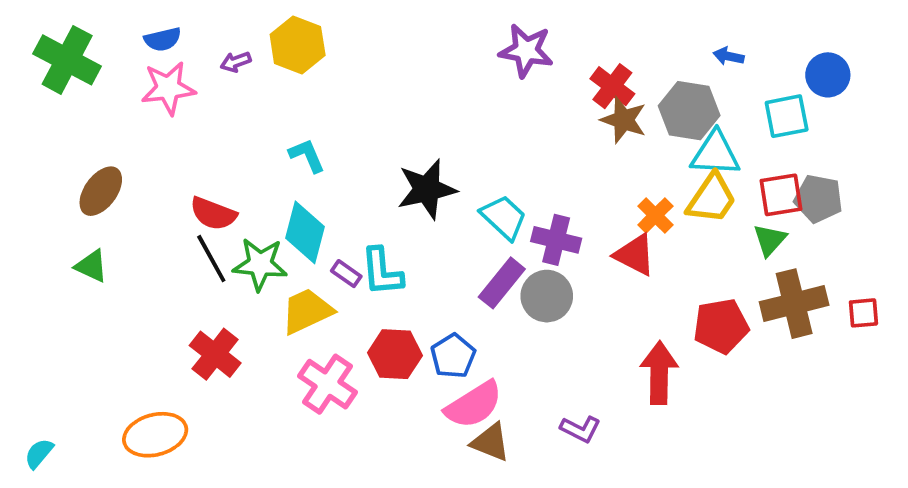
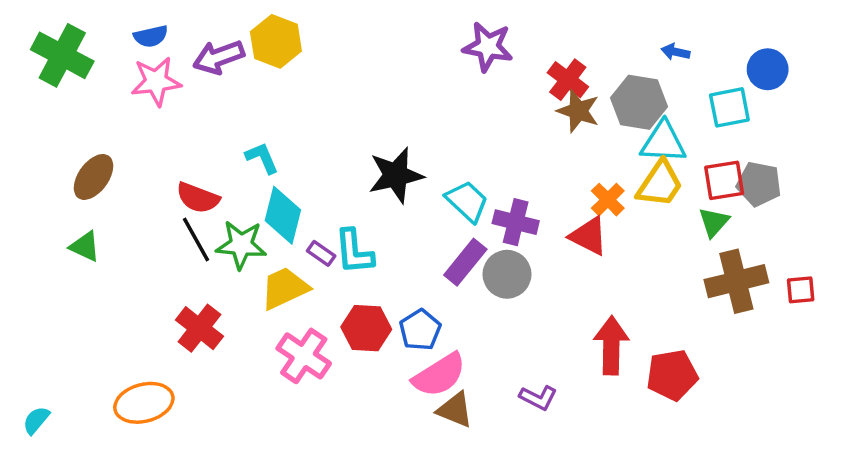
purple arrow: (236, 62) -> (219, 57), size x1.8
cyan L-shape: (307, 156) -> (262, 158), moved
red pentagon: (721, 326) -> (672, 375), moved

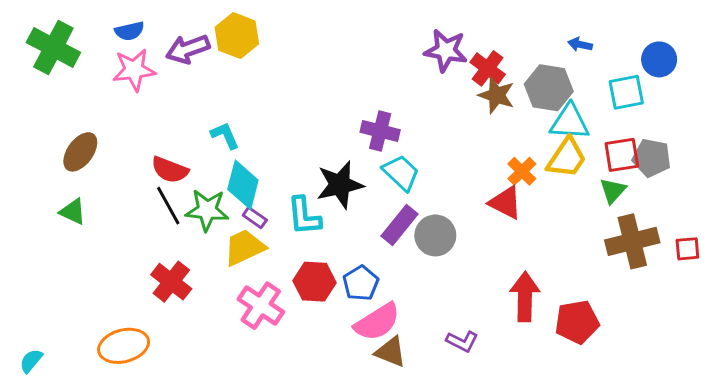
purple star: (488, 47) -> (446, 50), moved
black star: (396, 175) -> (340, 185), moved
purple cross: (516, 222) -> (380, 131), moved
purple rectangle: (321, 253) -> (255, 218), moved

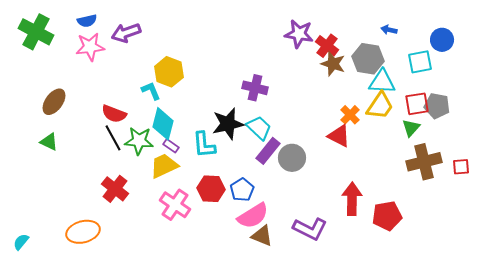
yellow hexagon: (237, 36) -> (169, 72), moved
cyan trapezoid: (401, 173) -> (259, 128), moved
purple L-shape: (462, 341) -> (310, 229), size x1.6

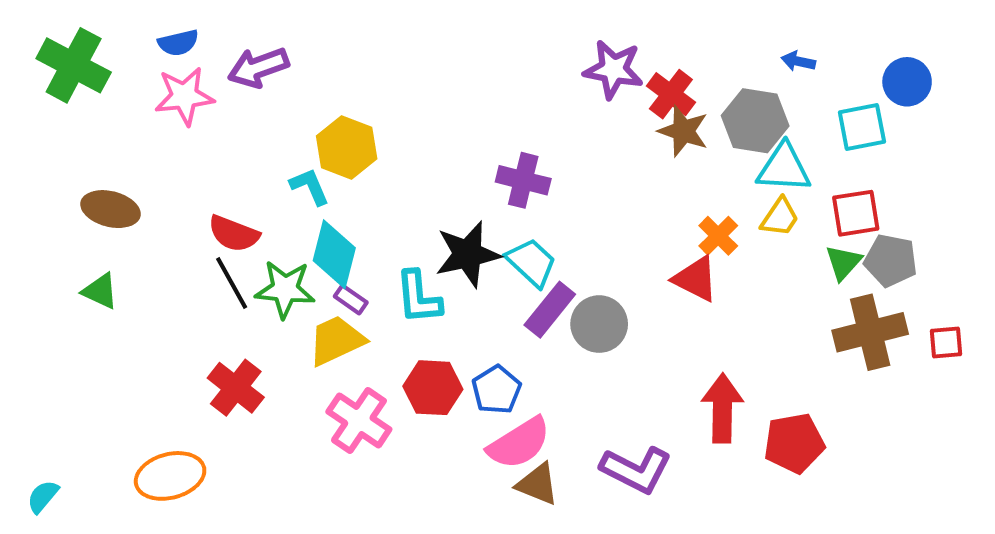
brown ellipse: (54, 102) -> (111, 209), turned 68
yellow trapezoid: (380, 106) -> (780, 217), size x0.7
gray pentagon: (437, 106) -> (891, 260), moved

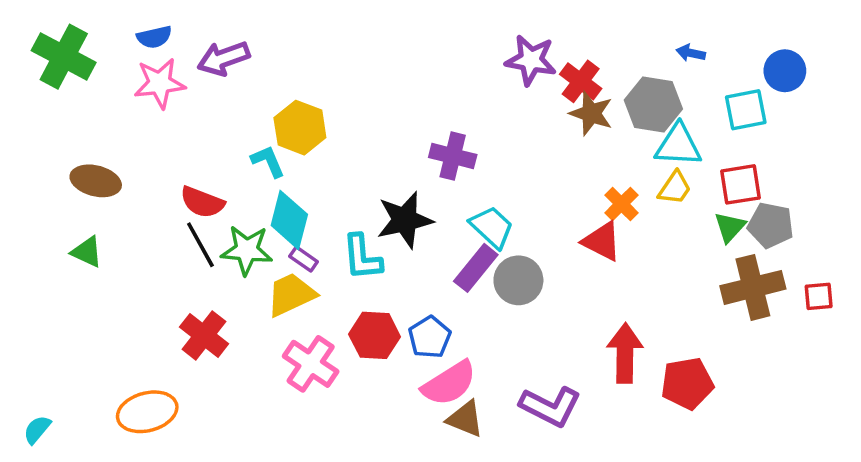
cyan trapezoid: (531, 262) -> (492, 227), moved

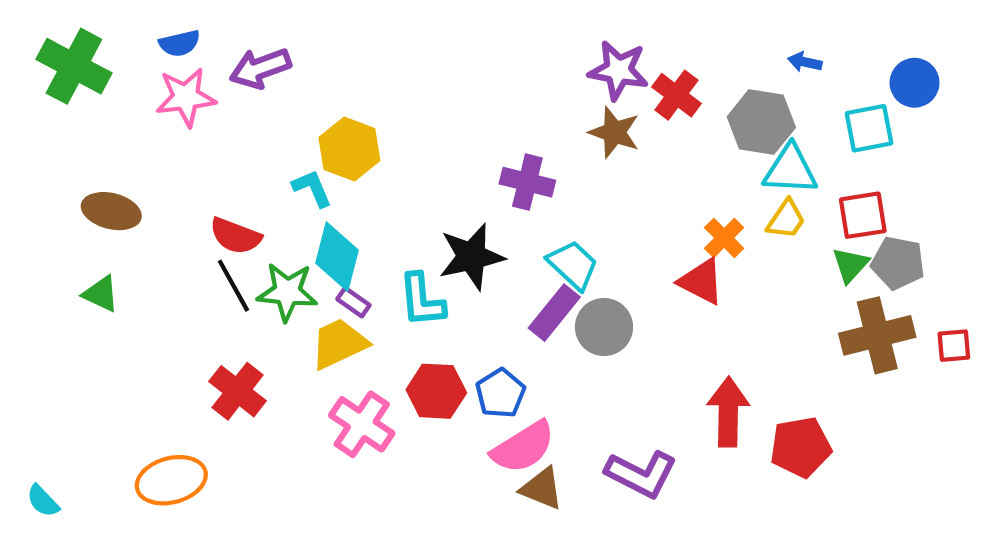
brown star: (591, 113) -> (614, 132), moved
cyan semicircle: (37, 430) -> (43, 501), turned -84

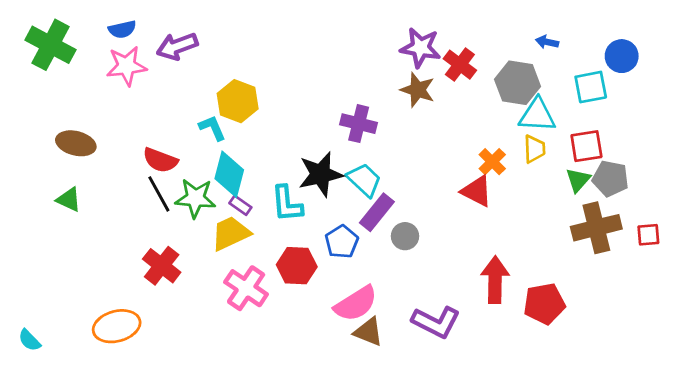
yellow trapezoid: (786, 219) -> (534, 149), turned -36
cyan trapezoid: (573, 265) -> (364, 180), moved
gray circle: (604, 327) -> (405, 236), moved, size x0.7
blue pentagon: (500, 393) -> (342, 242), moved

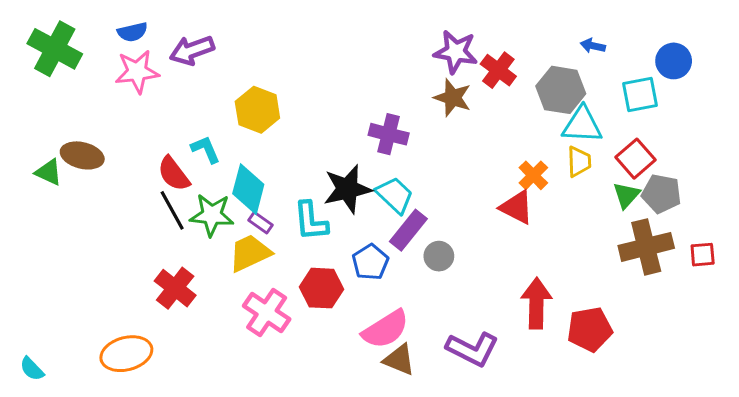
cyan L-shape: (212, 128) -> (206, 149), moved
red square: (586, 146) -> (635, 159), turned -32
red semicircle: (160, 160) -> (174, 174), turned 32
green triangle: (69, 200) -> (49, 172), moved

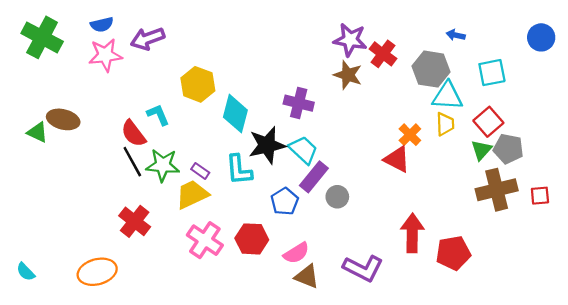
blue circle: (674, 61) -> (541, 37), moved
cyan diamond: (248, 189) -> (235, 114), moved
red hexagon: (321, 288) -> (252, 239), moved
pink semicircle: (386, 329) -> (296, 253), size x0.7
cyan semicircle: (32, 369) -> (26, 272), moved

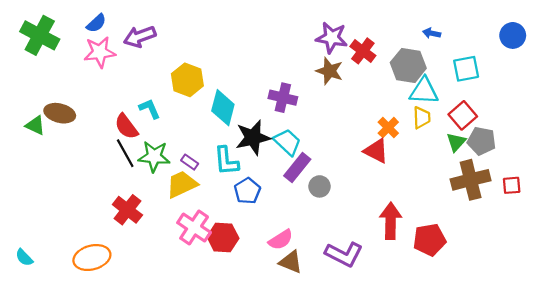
blue semicircle: (102, 25) -> (96, 23), turned -30
blue pentagon: (285, 201) -> (247, 191), moved
red hexagon: (252, 239) -> (223, 238), moved

